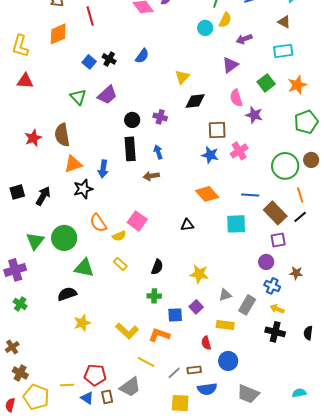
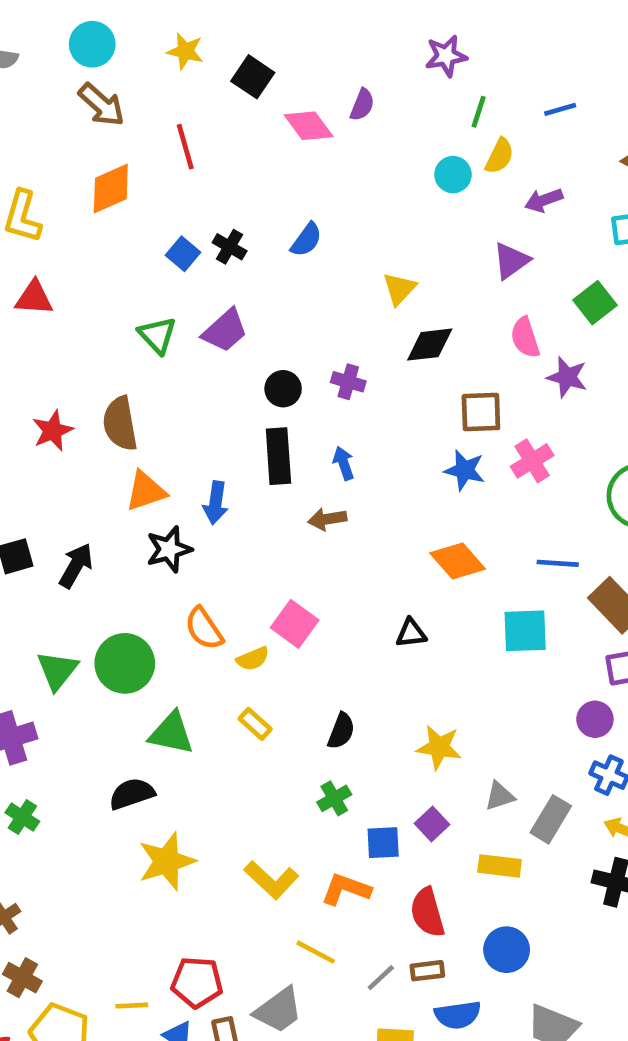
green cross: (154, 296) -> (334, 798), turned -32
yellow star: (82, 323) -> (167, 861), size x1.4
red semicircle: (206, 343) -> (427, 912), moved, size x1.5

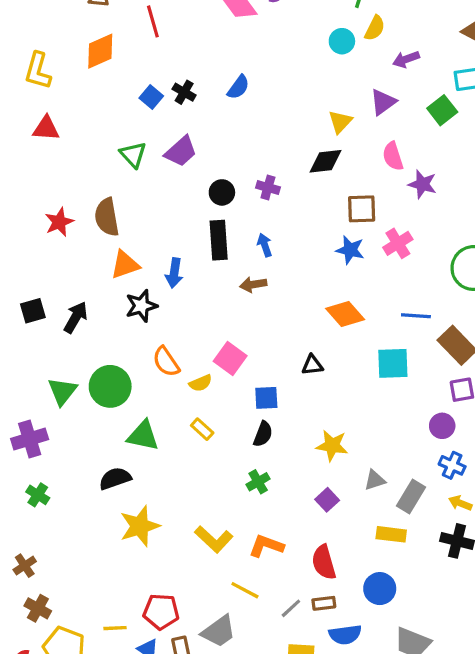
yellow triangle: (399, 289) -> (340, 122), moved
green square: (595, 303) -> (442, 110), moved
blue square: (383, 843) -> (266, 398), moved
yellow rectangle: (500, 866) -> (391, 534), moved

